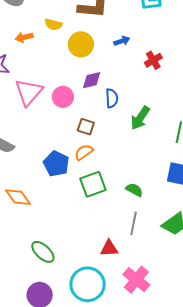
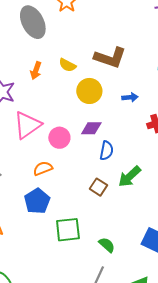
orange arrow: (24, 37) -> (36, 71), turned -72
brown square: (86, 127) -> (99, 187), moved
orange semicircle: (84, 152) -> (43, 168), moved

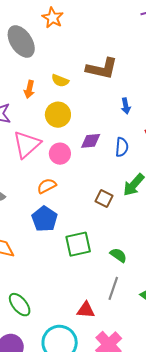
yellow circle: (89, 91) -> (58, 115), moved
blue arrow: (130, 97) -> (126, 106), turned 91
blue semicircle: (107, 151) -> (122, 147), moved

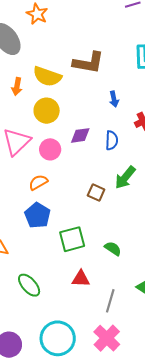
yellow semicircle: (60, 81) -> (47, 76), size x1.6
gray line: (113, 288) -> (110, 301), moved
green ellipse: (20, 305) -> (29, 285), moved
red triangle: (86, 310) -> (81, 279), moved

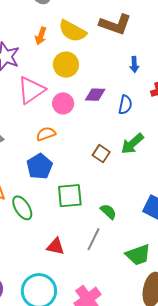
red triangle: (81, 279) -> (56, 246), moved
green ellipse: (29, 285) -> (22, 208), moved
gray line: (110, 301) -> (93, 239), moved

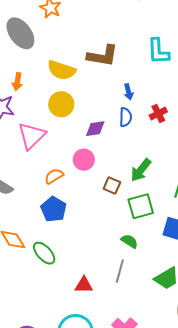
orange arrow: (41, 36) -> (17, 82), moved
pink circle: (63, 103) -> (84, 160), moved
blue semicircle: (125, 105) -> (125, 117), moved
green square: (70, 196) -> (141, 206), moved

